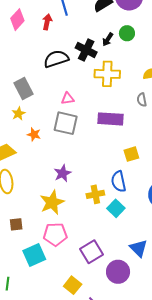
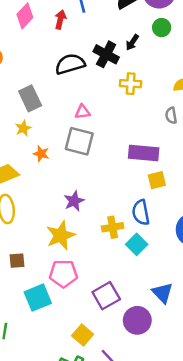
green circle: (127, 33) -> (162, 28), moved
yellow cross: (107, 74) -> (131, 84), size x0.7
purple rectangle: (110, 119) -> (144, 153), moved

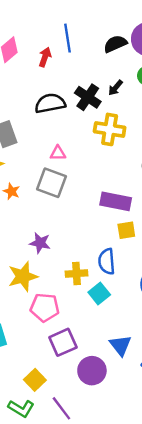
yellow cross: (131, 84) -> (110, 129), size x1.4
purple star: (74, 201) -> (40, 243), turned 30
pink pentagon: (63, 274) -> (45, 307), moved

